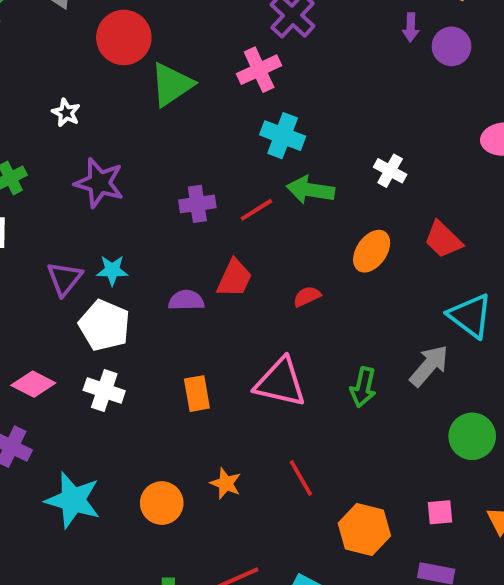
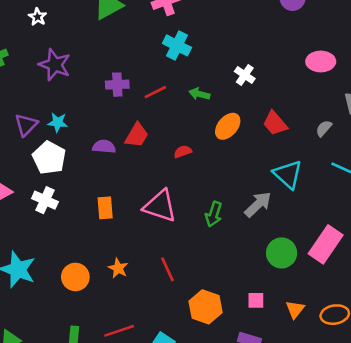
green arrow: (310, 190) -> (199, 94), moved, size x0.7

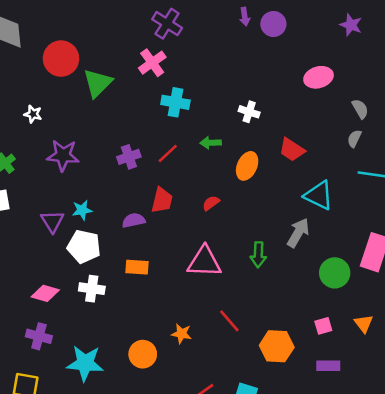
gray semicircle: (324, 128) -> (354, 139), moved
orange rectangle: (105, 208) -> (137, 267), moved, turned -65

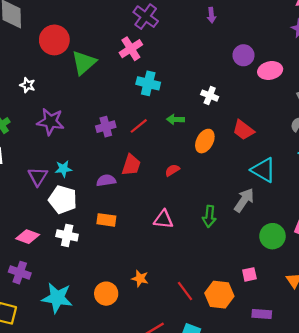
purple circle: (273, 24) -> (243, 55), moved
pink triangle: (204, 262) -> (163, 219), size x0.7
red line: (229, 321) -> (185, 291), moved
pink square: (323, 326) -> (249, 274), moved

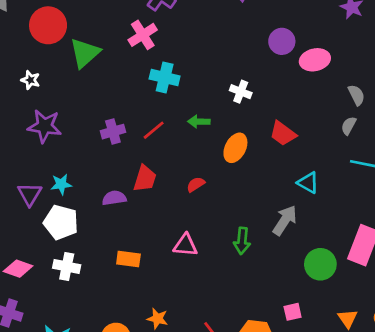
white star: (28, 85) -> (30, 80), moved
cyan triangle: (263, 170) -> (308, 183), size x0.7
orange rectangle: (106, 220) -> (128, 259), moved

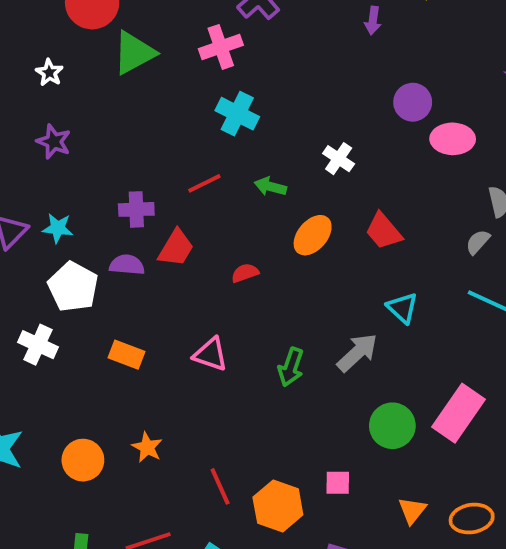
purple star: (45, 126) -> (54, 142), size x0.7
purple cross: (113, 132) -> (136, 209), moved
white pentagon: (61, 222) -> (73, 287), moved

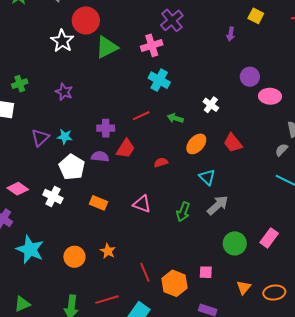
white star: (49, 73) -> (62, 41), moved, size x1.6
cyan triangle: (402, 308) -> (207, 177), moved
pink rectangle: (459, 413) -> (269, 238), size x0.7

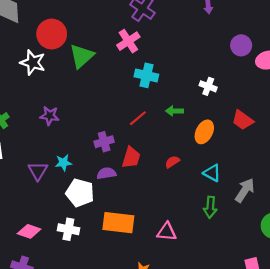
cyan triangle: (207, 177) -> (212, 173), moved
orange rectangle: (98, 203) -> (118, 223), size x1.6
pink triangle: (142, 204) -> (167, 232), moved

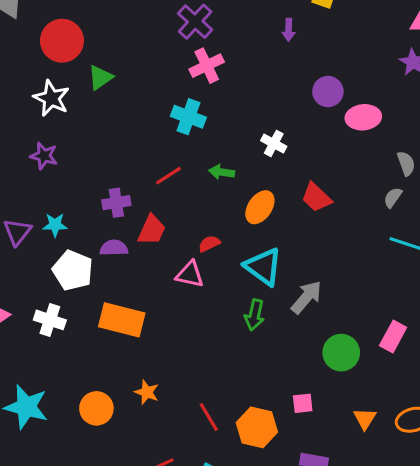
pink cross: (128, 41) -> (207, 66), moved
green triangle: (82, 56) -> (100, 77), size x0.7
white star: (33, 62) -> (51, 98), moved
cyan triangle: (212, 173) -> (263, 267), size x1.5
pink triangle: (167, 232) -> (190, 274), moved

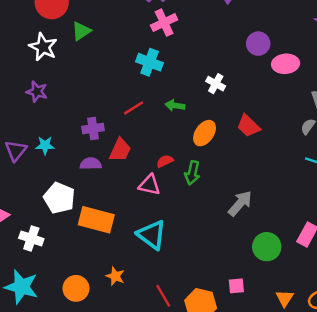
cyan triangle: (263, 267) -> (152, 235), moved
white pentagon: (73, 270) -> (59, 198), moved
green arrow: (255, 315) -> (192, 173), moved
white cross: (50, 320) -> (31, 238), moved

